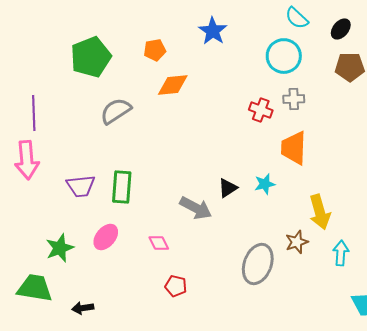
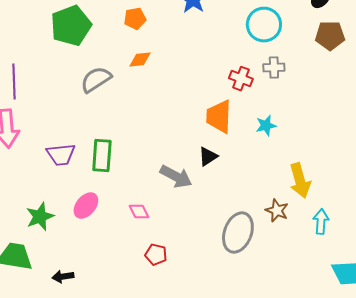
orange diamond: (173, 85) -> (140, 60), moved, size x0.7
orange trapezoid: (294, 148) -> (219, 117), moved
cyan star: (265, 184) -> (266, 126), moved
brown star: (297, 242) -> (277, 211), turned -30

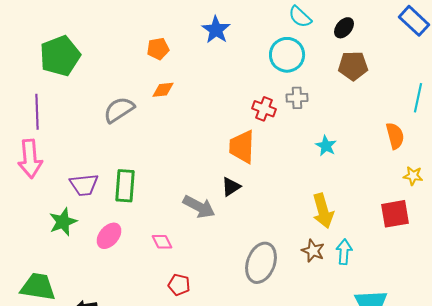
green pentagon: (71, 26) -> (60, 56), moved
cyan star: (266, 126) -> (326, 146), moved, turned -30
brown star: (277, 211) -> (313, 251), moved
green star: (40, 217) -> (63, 222), moved

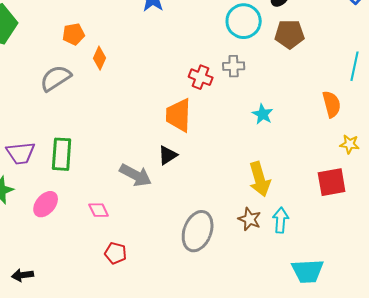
orange pentagon: (158, 49) -> (74, 34), moved
cyan circle: (287, 55) -> (244, 21), moved
orange diamond: (163, 90) -> (100, 58), turned -60

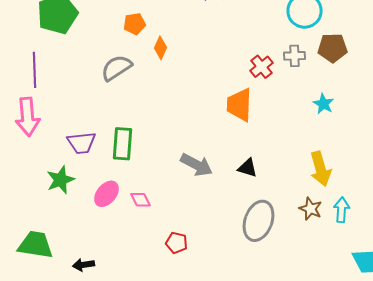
brown pentagon: (290, 34) -> (332, 48), moved
red cross: (201, 77) -> (262, 67), turned 30
black triangle: (168, 155) -> (248, 168), moved, turned 50
pink diamond: (99, 210) -> (140, 200), moved

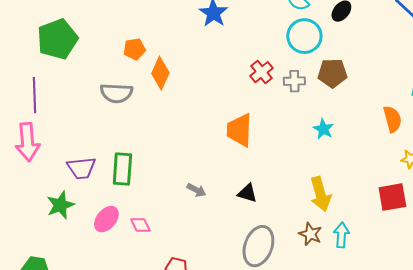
orange diamond: (160, 48) -> (160, 73), size x1.4
red cross: (262, 67) -> (261, 72), moved
gray semicircle: (116, 68) -> (116, 93), turned -144
gray arrow: (196, 165) -> (196, 190), size x0.6

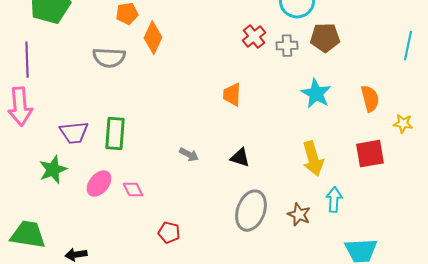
orange semicircle: (392, 119) -> (370, 99), moved
cyan star: (323, 129) -> (316, 94), size x1.4
orange trapezoid: (239, 130) -> (232, 95), size x0.7
red square: (392, 197) -> (370, 154), moved
brown star: (310, 234) -> (299, 215), moved

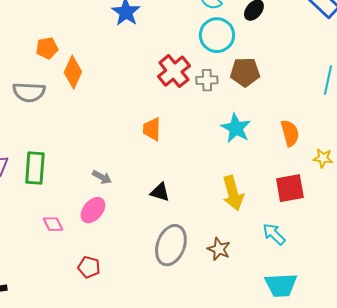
red cross: (254, 37) -> (174, 71), size x1.4
gray arrow: (189, 155) -> (102, 177), moved
pink ellipse: (99, 184) -> (93, 210), moved
cyan arrow: (334, 200) -> (274, 234), moved, turned -50

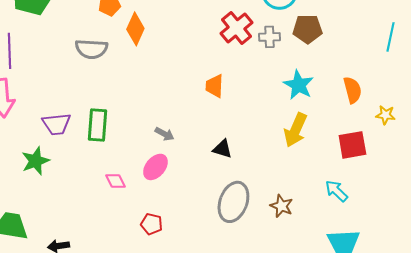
yellow arrow: (233, 193) -> (295, 130), moved, turned 40

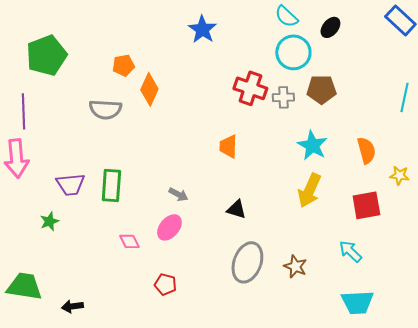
red cross: (236, 28) -> (250, 88), turned -32
green star: (35, 161) -> (49, 221), size x0.7

